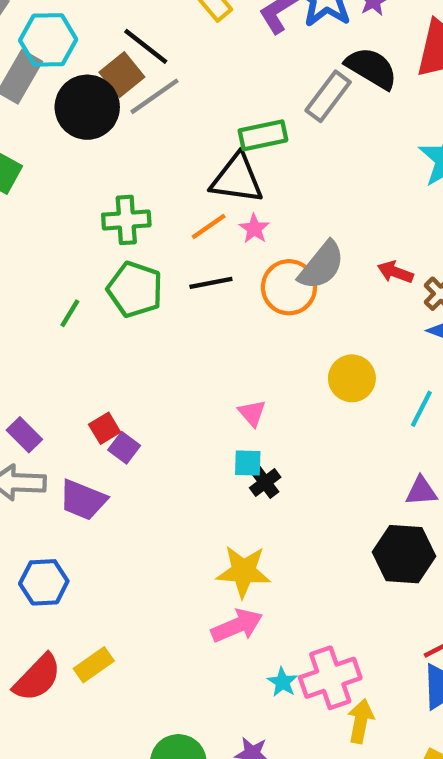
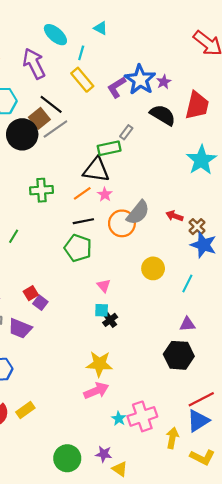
gray rectangle: (328, 96) -> (126, 132), moved, size x0.6
green pentagon: (135, 289) -> (78, 248), moved
yellow arrow: (361, 721) -> (172, 438), moved

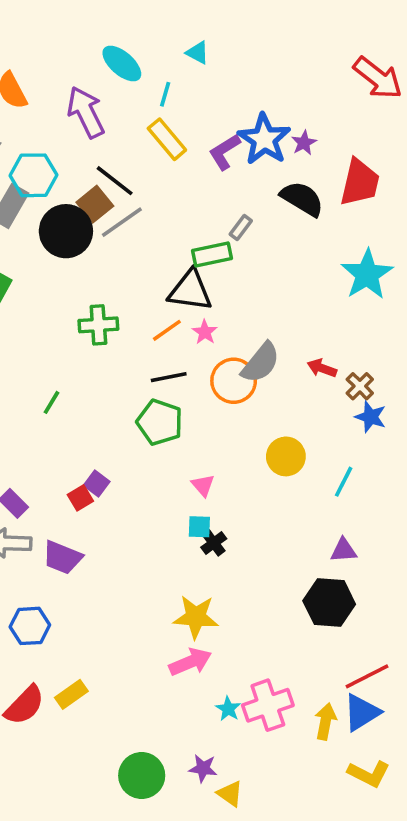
blue star: (203, 245) -> (371, 417), size x0.7
purple square: (40, 303) -> (97, 484), moved
yellow arrow: (172, 438) -> (326, 721), moved

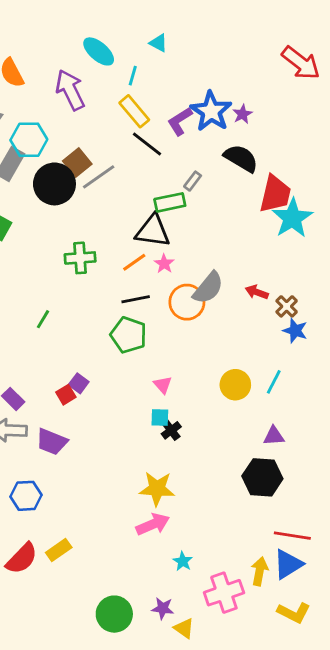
black line: (115, 181) -> (147, 144), moved
red trapezoid: (360, 182) -> (275, 194), moved
yellow circle: (286, 456) -> (235, 385), moved
red line: (367, 676) -> (292, 536), turned 36
pink cross: (268, 705) -> (224, 593), moved

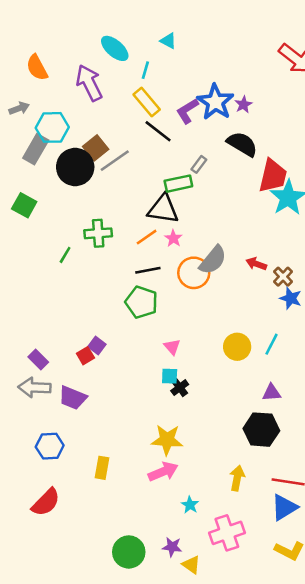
green line: (43, 319) -> (65, 255), moved
yellow rectangle: (59, 550) -> (102, 468), moved, turned -45
yellow arrow: (260, 571) -> (237, 478), moved

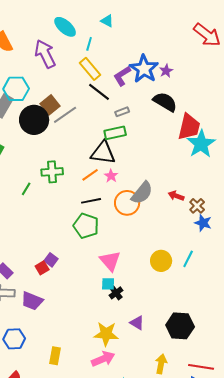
gray rectangle: (199, 164) -> (122, 112), moved, turned 32
pink triangle: (172, 347) -> (110, 261), size x1.6
purple triangle: (272, 393) -> (137, 323), moved, turned 35

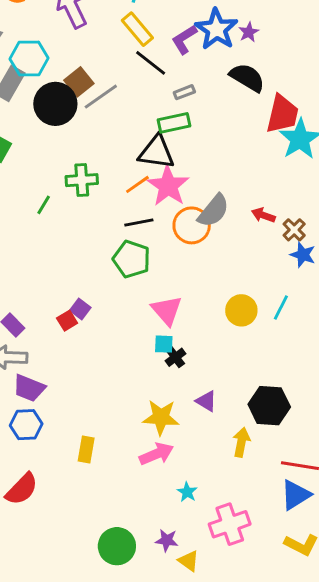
pink star: (111, 176) -> (168, 186), size x2.0
purple trapezoid: (32, 301) -> (29, 388), moved
yellow arrow: (161, 364) -> (241, 442), moved

